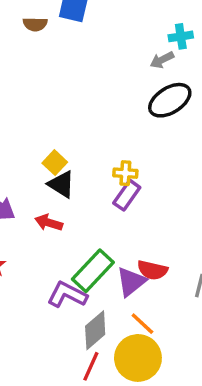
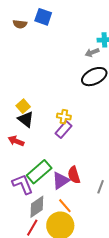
red semicircle: (152, 270) -> (74, 175), turned 54
purple L-shape: (67, 295) -> (23, 184), turned 35

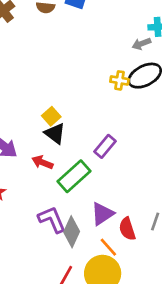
yellow cross: (64, 117) -> (120, 80), moved
green rectangle: (39, 172) -> (74, 176), moved
red semicircle: (74, 175) -> (127, 229), moved
gray diamond: (37, 207) -> (72, 232), moved, turned -30

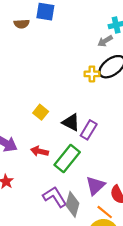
black triangle: (55, 133) -> (71, 122), moved

